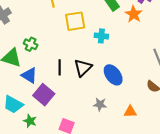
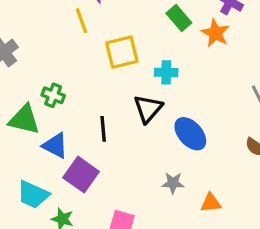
black triangle: (83, 68) -> (148, 109), moved
orange triangle: (130, 112) -> (211, 203), moved

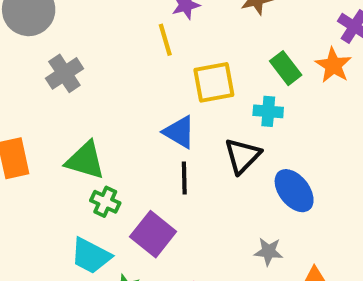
green rectangle: (179, 18) -> (286, 68), moved
green cross: (53, 95) -> (105, 202), moved
blue triangle: (55, 146) -> (179, 132), moved

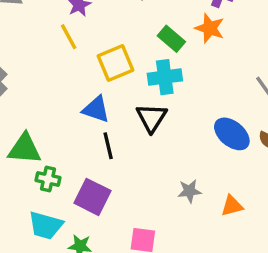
cyan cross: (268, 111) -> (165, 77), size x1.4
blue ellipse: (294, 191) -> (232, 134), moved

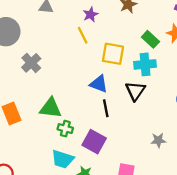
yellow square: (116, 63) -> (113, 54), turned 30

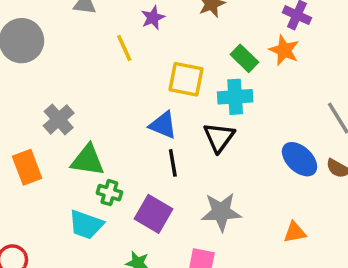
yellow line: (83, 35) -> (124, 48), moved
gray cross: (31, 63) -> (59, 119), moved
gray star: (158, 140) -> (221, 212), moved, size x1.6
cyan trapezoid: (62, 159) -> (86, 225), moved

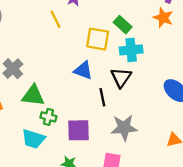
green rectangle: (244, 58) -> (123, 25), moved
black line: (173, 163) -> (102, 97), moved
purple square: (153, 214) -> (79, 130), turned -30

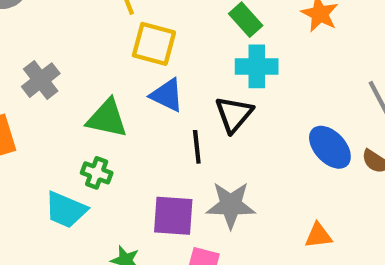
yellow square: (98, 39) -> (154, 44), moved
green triangle: (33, 96) -> (107, 118), moved
purple square: (79, 130) -> (173, 216), moved

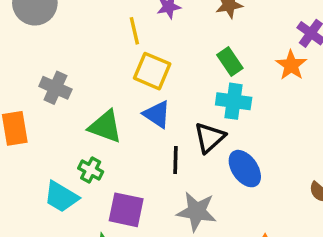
gray cross: (41, 80) -> (55, 88), turned -36
blue ellipse: (330, 147) -> (245, 169), moved
purple square: (173, 216) -> (126, 210), moved

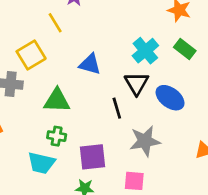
green rectangle: (230, 62) -> (185, 49), moved
yellow square: (152, 71) -> (31, 55), moved, turned -36
cyan cross: (234, 101) -> (145, 51), turned -30
blue triangle: (157, 114) -> (90, 64), moved

